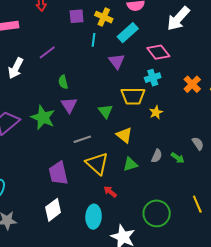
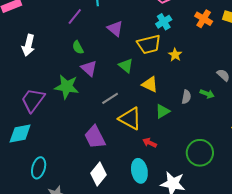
purple line: (47, 52) -> (75, 17), moved
purple triangle: (117, 61) -> (115, 29), moved

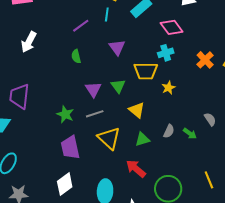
purple triangle: (89, 68) -> (93, 89), moved
green star: (67, 87) -> (65, 114), moved, size x0.7
purple trapezoid: (33, 100) -> (19, 96), turned -44
red arrow: (150, 143) -> (136, 169), moved, size x1.5

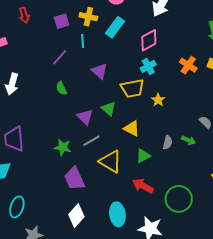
pink diamond: (172, 27) -> (149, 40), turned -70

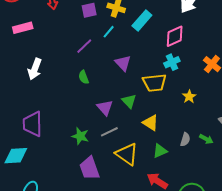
cyan line: (83, 41) -> (109, 32), turned 40
yellow star: (158, 100) -> (189, 97), moved

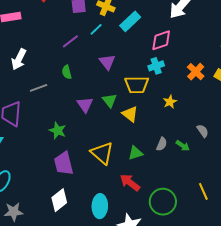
yellow triangle: (151, 123) -> (130, 114), moved
gray line: (109, 132) -> (39, 88), moved

